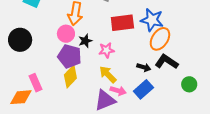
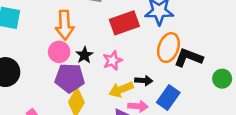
orange ellipse: (160, 39) -> (168, 48), moved
black arrow: (144, 67) -> (144, 81), moved
yellow arrow: (108, 74) -> (121, 89), turned -54

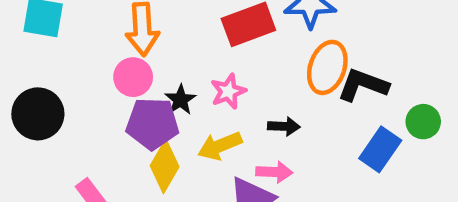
black star: (84, 55) -> (180, 100), moved
yellow arrow: (121, 89) -> (220, 146), moved
blue rectangle: (168, 98) -> (380, 149), moved

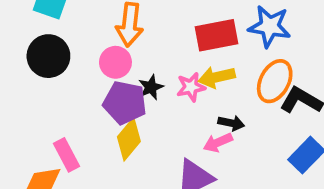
black circle: (38, 114) -> (48, 56), moved
yellow arrow: (220, 146) -> (217, 77), moved
pink arrow: (274, 172) -> (218, 143), moved, turned 144

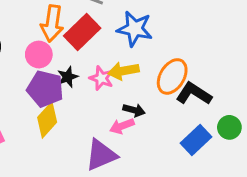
blue star: (270, 26) -> (135, 29), moved
red rectangle: (216, 35) -> (82, 32), moved, turned -36
pink star: (191, 87) -> (101, 78), turned 30

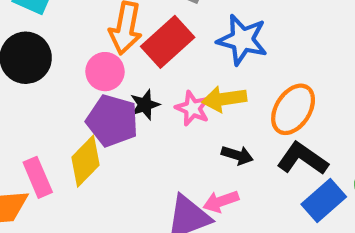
black L-shape: (194, 94) -> (303, 159), moved
yellow diamond: (47, 120) -> (86, 161), moved
pink arrow: (122, 126) -> (221, 201), moved

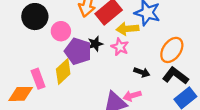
pink circle: (105, 72) -> (61, 31), moved
yellow arrow: (224, 99) -> (127, 29), moved

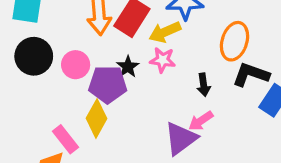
black arrow: (142, 72) -> (204, 85), turned 80

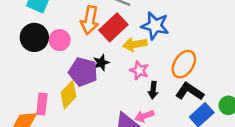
pink star: (163, 60) -> (139, 70), moved
pink circle: (76, 65) -> (60, 40), moved
pink rectangle: (65, 139) -> (42, 104), turned 30

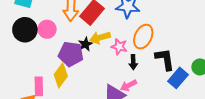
yellow arrow: (135, 44) -> (100, 38), moved
orange ellipse: (184, 64) -> (143, 37), moved
black L-shape: (190, 92) -> (165, 59), turned 55

